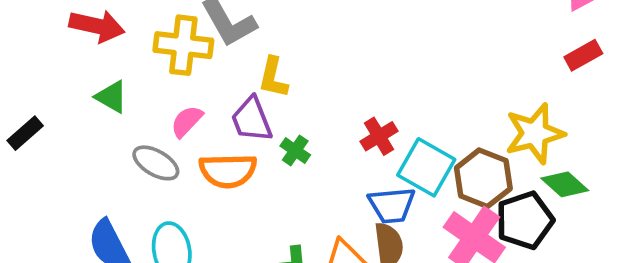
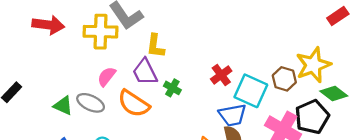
green triangle: (111, 97) -> (63, 106), moved
orange semicircle: (228, 171) -> (134, 104), turned 40
brown hexagon: (483, 178) -> (284, 79), moved, size x0.7

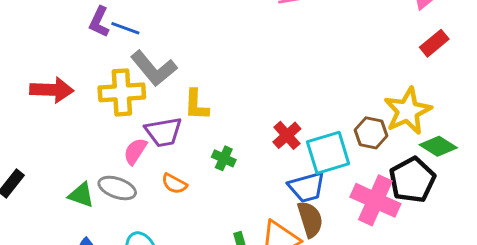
purple trapezoid: (145, 72) -> (163, 132), moved, turned -68
cyan square: (251, 91) -> (328, 153), turned -36
orange semicircle: (134, 104) -> (174, 184), size x0.6

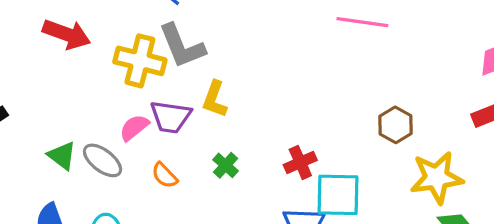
brown hexagon: (371, 133) -> (395, 125), moved

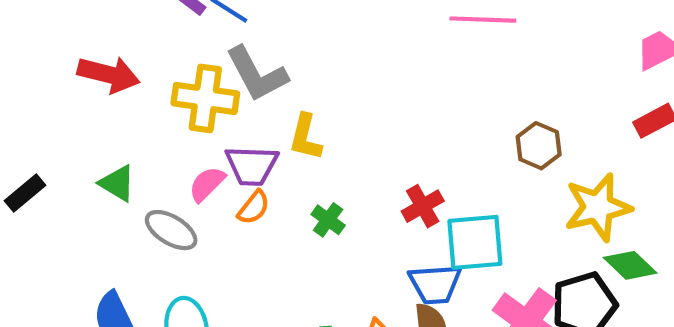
green triangle: (62, 156) -> (117, 183), moved
orange semicircle: (165, 175) -> (254, 207), moved, turned -92

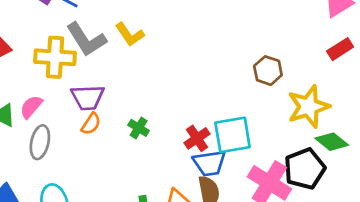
yellow L-shape: (305, 137) -> (130, 34), moved, turned -44
pink semicircle: (207, 184) -> (31, 107), moved
red cross: (423, 206) -> (197, 138), moved
gray ellipse: (171, 230) -> (40, 142), turned 76

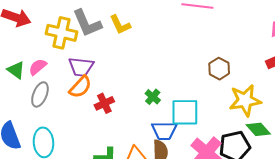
orange semicircle: (91, 124) -> (80, 87), size x1.4
green cross: (139, 128) -> (153, 97), moved
red cross: (197, 138) -> (104, 103), moved

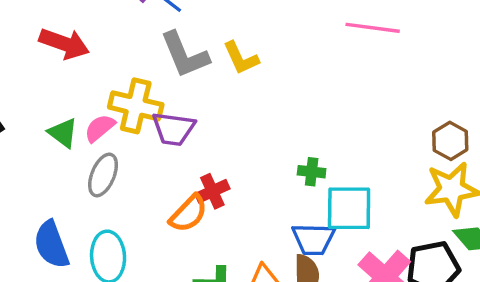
yellow cross: (62, 33) -> (136, 106), moved
brown hexagon: (219, 69) -> (450, 141), moved
orange semicircle: (80, 87) -> (188, 214), moved
green cross: (153, 97) -> (312, 172), moved, turned -35

